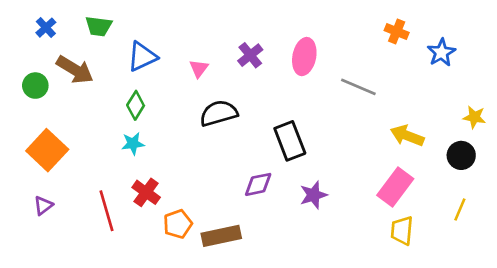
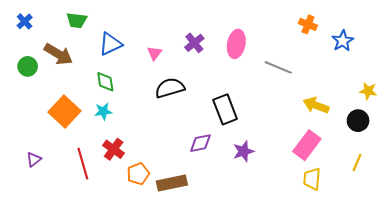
blue cross: (46, 28) -> (25, 21), moved
green diamond: (136, 105) -> (105, 82), turned -40
orange square: (47, 150) -> (64, 111), moved

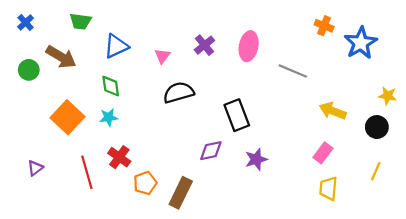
blue star: (343, 41) -> (361, 43), size x1.4
pink rectangle: (307, 145) -> (323, 153), size x0.7
brown rectangle: (172, 183) -> (181, 193), turned -52

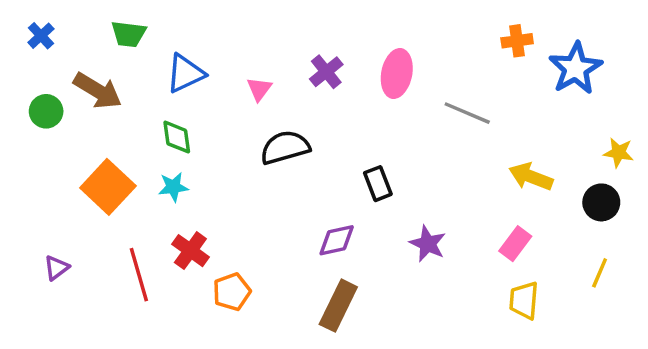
orange cross: (324, 26) -> (517, 41), turned -30
black rectangle: (237, 115) -> (378, 184), size x0.7
purple star: (256, 159) -> (428, 244), moved, turned -30
brown rectangle: (181, 193) -> (338, 306), moved

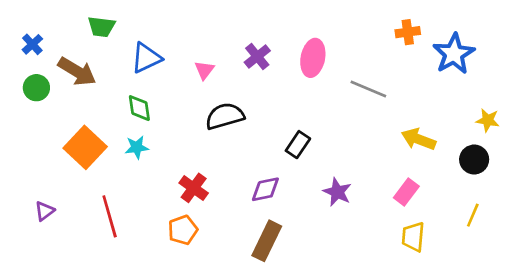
blue cross: (41, 36) -> (32, 44), moved
black rectangle: (378, 184) -> (298, 145), turned 55
red cross: (190, 251) -> (194, 188), moved

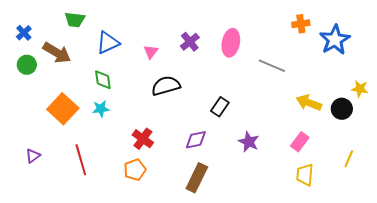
black circle: (474, 160) -> (342, 109), moved

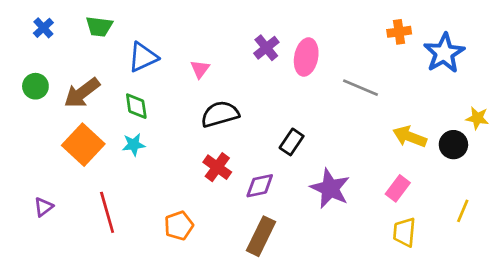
blue cross: (24, 33) -> (43, 28), moved
purple cross: (190, 42) -> (266, 48), moved
brown arrow: (57, 53) -> (82, 93), moved, turned 112
red cross: (143, 139) -> (217, 167), moved
purple star: (249, 142) -> (330, 188), size x1.4

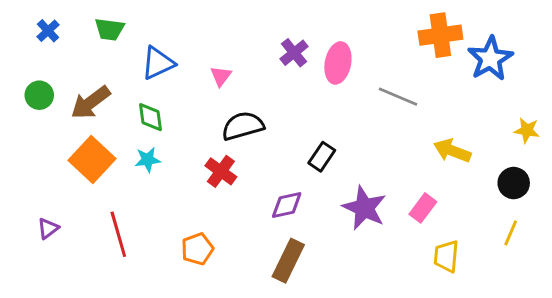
orange cross: (399, 32) -> (440, 35), size x1.6
black circle: (453, 145) -> (514, 183), moved
red cross: (217, 167) -> (221, 171), moved
pink rectangle: (398, 188) -> (423, 208), moved

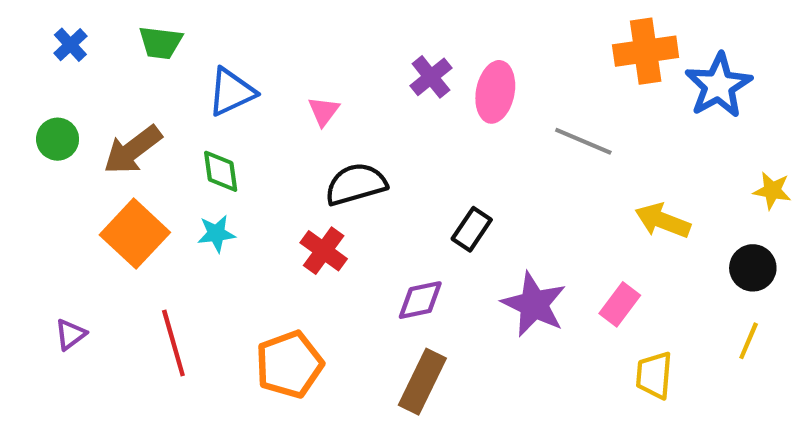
orange pentagon: (197, 249) -> (289, 364), size x1.4

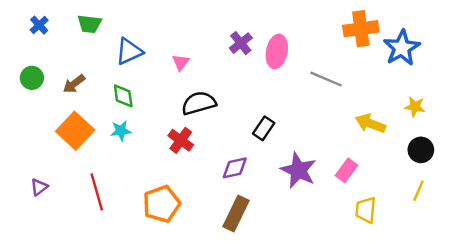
brown arrow: (133, 150) -> (74, 84), size x0.7
yellow star: (772, 191) -> (415, 107), moved

